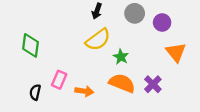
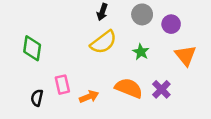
green star: (121, 57) -> (141, 52), moved
pink rectangle: (59, 80) -> (62, 85), turned -36
orange arrow: (84, 91) -> (89, 97), turned -30

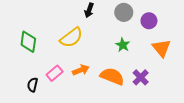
yellow semicircle: (103, 42) -> (71, 38), moved
pink rectangle: (62, 85) -> (55, 73), turned 63
orange arrow: (89, 97) -> (81, 70), moved

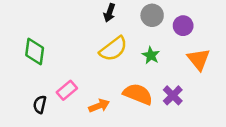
yellow semicircle: (71, 38) -> (113, 49), moved
orange arrow: (81, 70) -> (99, 106), moved

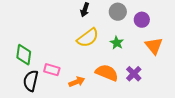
green diamond: (35, 51) -> (24, 55), moved
pink rectangle: (67, 90) -> (52, 70), turned 56
black semicircle: (40, 104) -> (31, 81), size x1.5

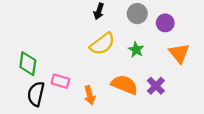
orange arrow: (77, 82) -> (90, 95), turned 98

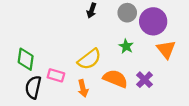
purple circle: (165, 23) -> (153, 21), size x1.6
yellow semicircle: (102, 44) -> (89, 59), moved

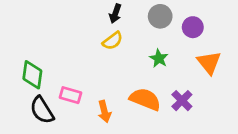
purple circle: (153, 21) -> (193, 27), size x0.6
yellow semicircle: (89, 59) -> (113, 41), moved, size x0.7
black semicircle: (33, 87) -> (42, 110), turned -45

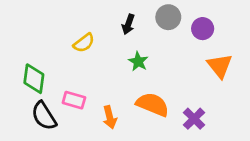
black arrow: (115, 14) -> (128, 24), moved
yellow semicircle: (113, 41) -> (84, 43), moved
green star: (159, 58) -> (138, 61), moved
purple cross: (182, 101) -> (194, 119), moved

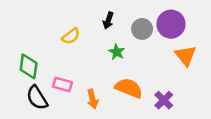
gray circle: (168, 17) -> (142, 29), moved
purple circle: (203, 29) -> (171, 24), size x1.5

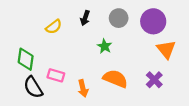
black arrow: (108, 21) -> (85, 18), moved
gray circle: (142, 29) -> (119, 18), moved
yellow semicircle: (71, 36) -> (54, 27), moved
purple cross: (164, 100) -> (154, 80), moved

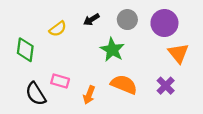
black arrow: (85, 18) -> (91, 20), turned 40
green star: (105, 46) -> (112, 50), size x1.5
green diamond: (26, 59) -> (25, 50), moved
orange arrow: (83, 88) -> (89, 95), turned 35

